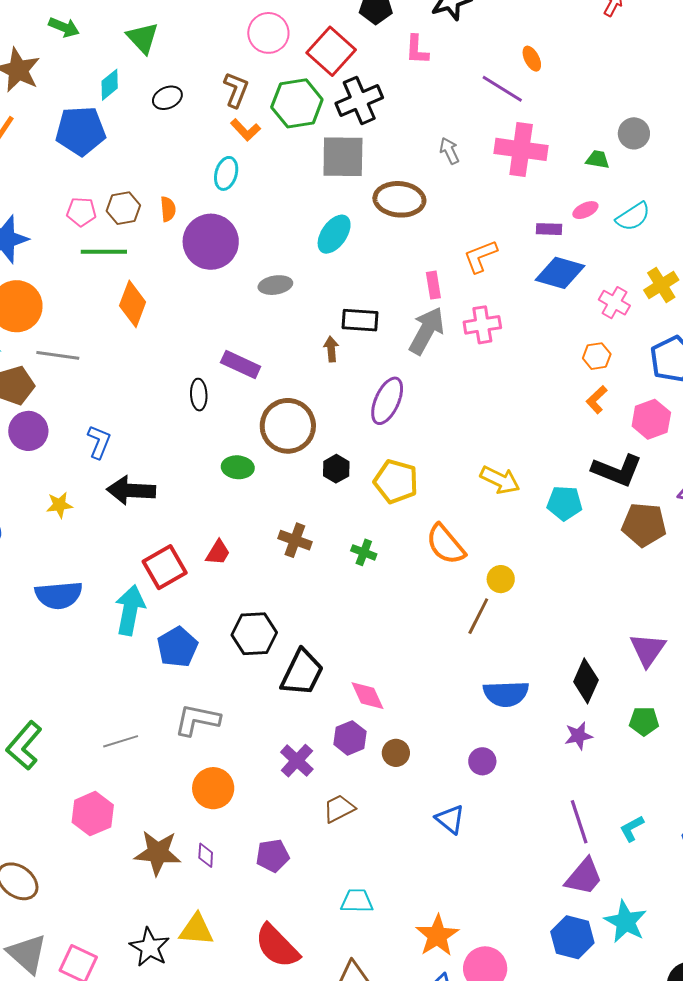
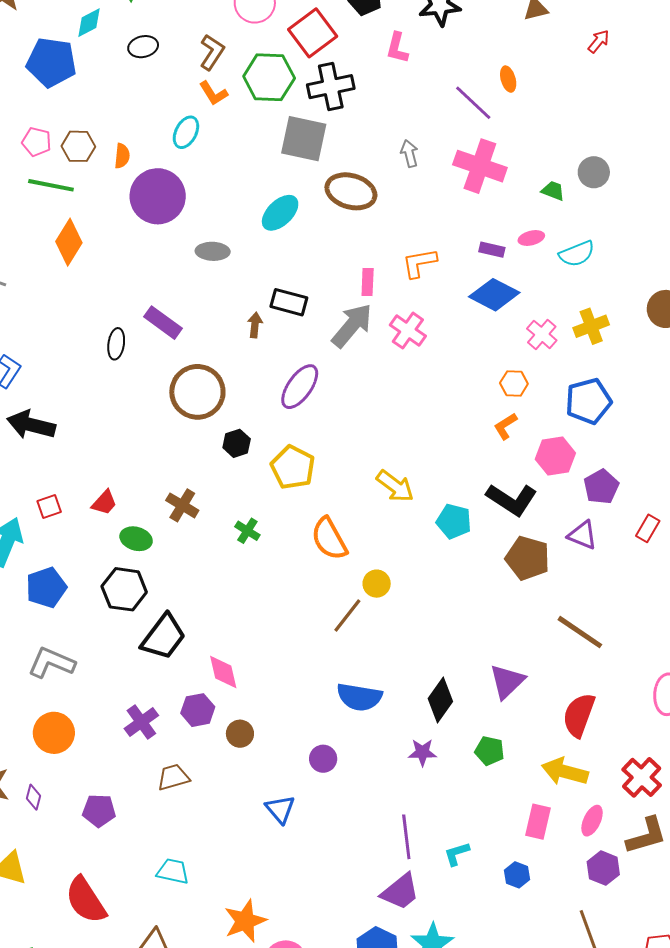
pink cross: (482, 325) -> (408, 331), turned 33
green ellipse: (238, 467) -> (136, 539), moved
red square: (165, 567) -> (49, 507), size x0.6

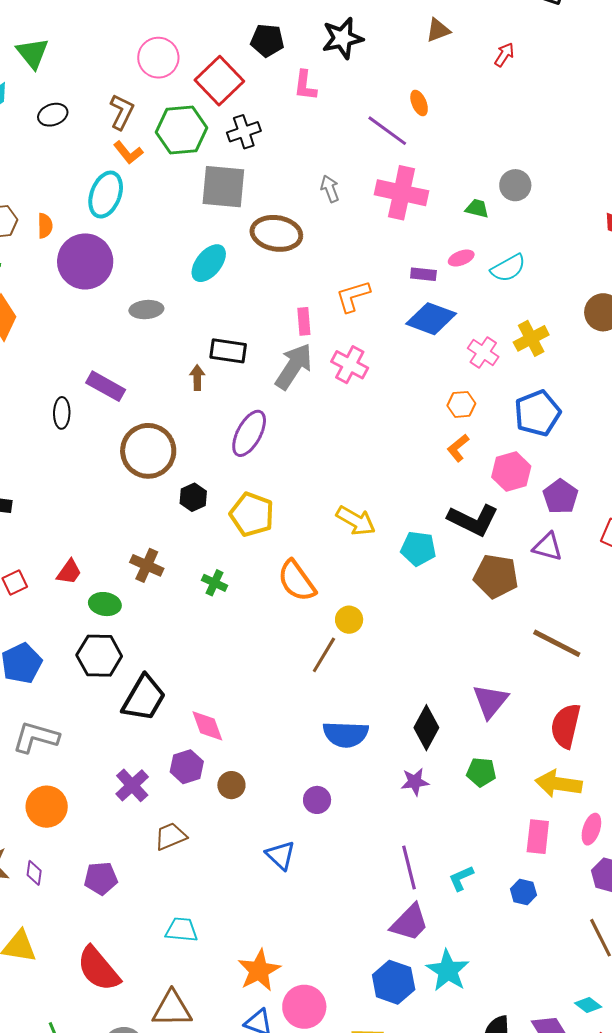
black cross: (331, 87) -> (244, 132), size x0.7
cyan ellipse: (186, 132) -> (106, 195), size x1.4

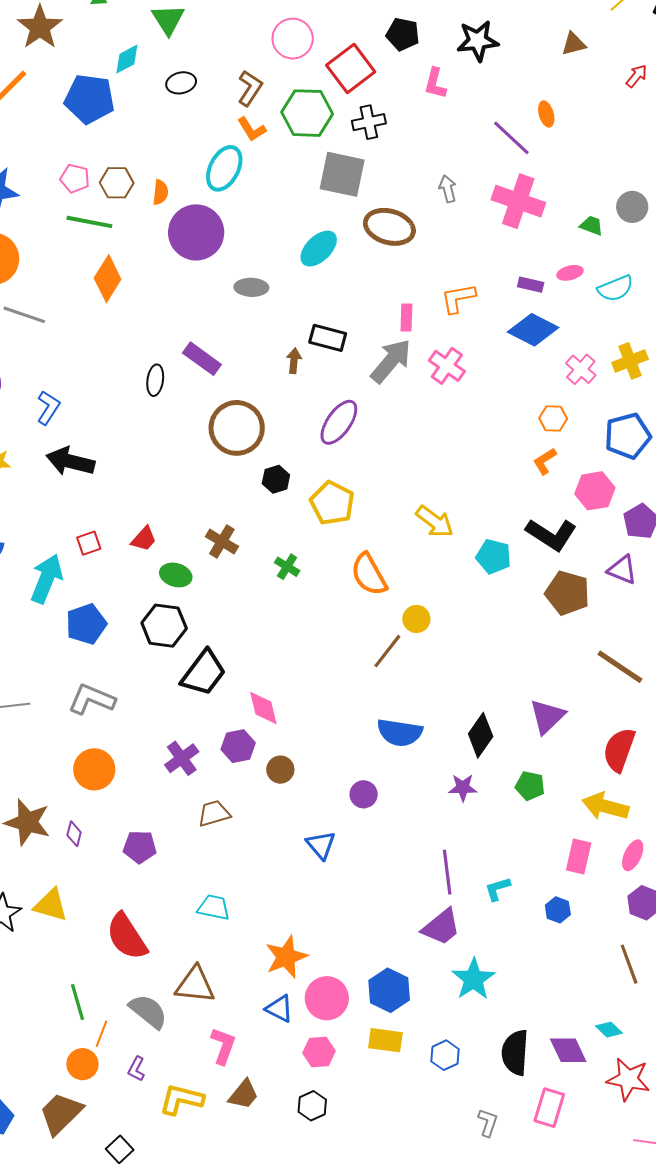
blue hexagon: (394, 982) -> (389, 990), moved

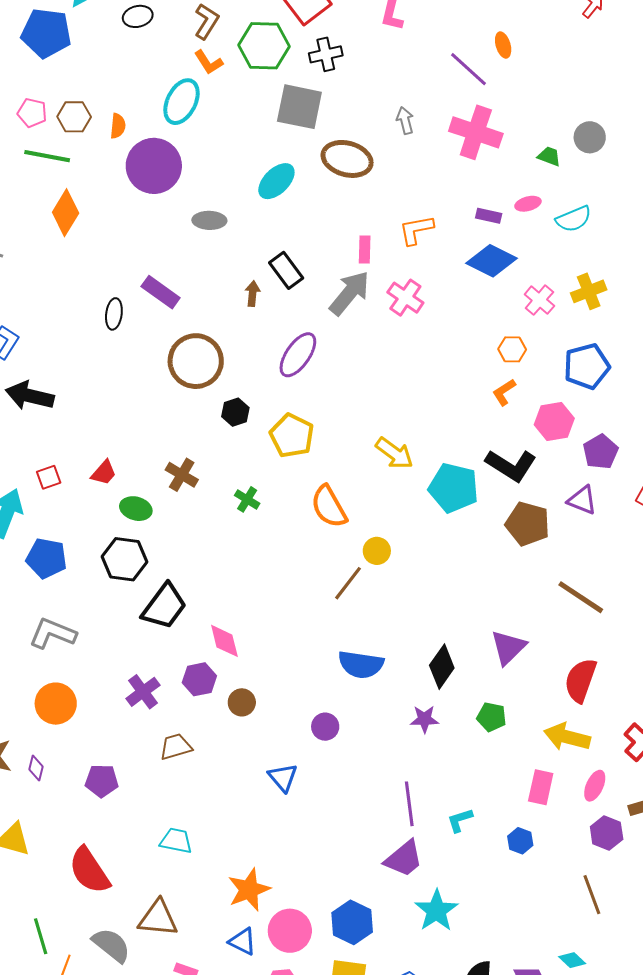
black rectangle: (328, 338) -> (286, 270), turned 39
cyan pentagon: (494, 557) -> (453, 488), size x1.4
blue pentagon: (86, 624) -> (47, 558), turned 30

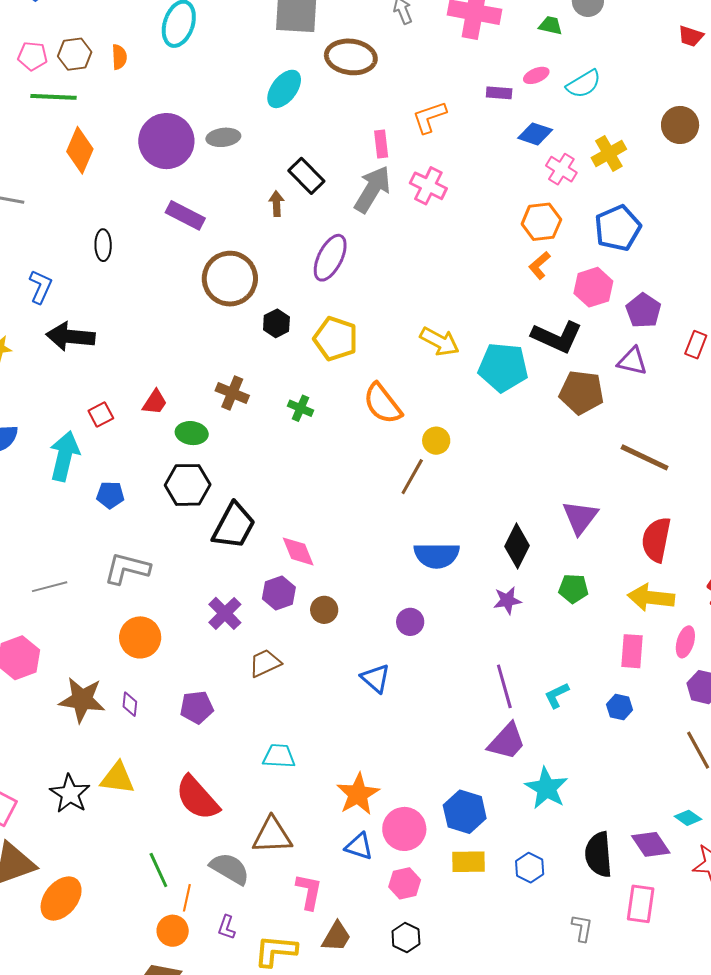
purple circle: (154, 166) -> (166, 141), moved
blue diamond: (491, 261) -> (535, 134), moved, size x0.7
black ellipse: (114, 314) -> (103, 245), moved
orange hexagon: (512, 349) -> (541, 222), size x1.4
blue pentagon: (47, 558) -> (110, 495), size x0.7

